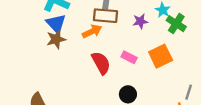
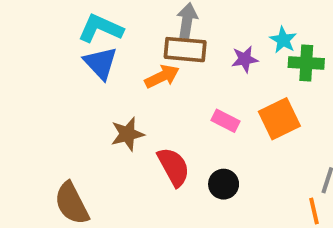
green cross: (176, 24) -> (306, 63), turned -30
brown star: (56, 39) -> (127, 134), moved
red semicircle: (101, 63) -> (174, 167), moved

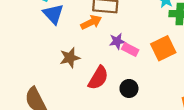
purple star: (245, 59) -> (117, 41), moved
red semicircle: (174, 167) -> (98, 78), turned 60

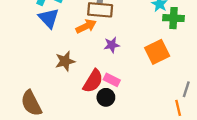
pink rectangle: (130, 49) -> (112, 80), moved
black circle: (129, 88) -> (106, 97), moved

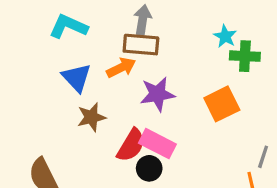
blue triangle: (49, 18) -> (77, 78), moved
purple star: (112, 45) -> (157, 94), size x1.5
pink rectangle: (112, 80) -> (157, 144), size x1.5

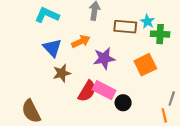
brown rectangle: (141, 45) -> (125, 27), moved
black circle: (149, 168) -> (123, 103), moved

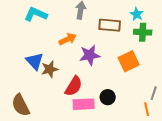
cyan star: (147, 21) -> (137, 14), moved
blue triangle: (52, 48) -> (35, 61), moved
pink rectangle: (104, 90) -> (84, 104), moved, turned -30

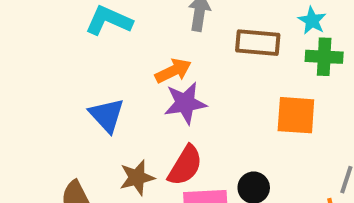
purple star: (90, 55) -> (185, 103), moved
orange square: (129, 61) -> (296, 115), turned 30
brown star: (50, 69) -> (137, 178), moved

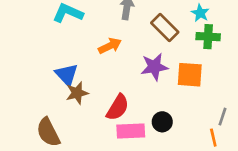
brown rectangle: (258, 43) -> (165, 27), turned 40
purple star: (185, 103) -> (154, 67), moved
brown star: (137, 178) -> (77, 93), moved

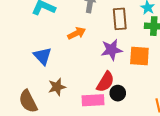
brown rectangle: (165, 27) -> (120, 19), turned 40
brown star: (77, 93) -> (57, 87), moved
red semicircle: (118, 107) -> (105, 82), moved

